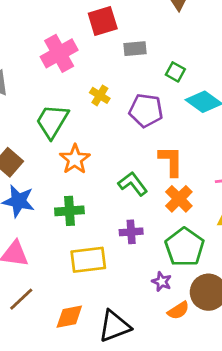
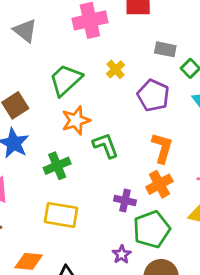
gray rectangle: (135, 49) -> (165, 49), moved
green L-shape: (133, 184) -> (106, 146), moved
green cross: (69, 211) -> (57, 166), turned -35
purple cross: (131, 232) -> (125, 201), moved

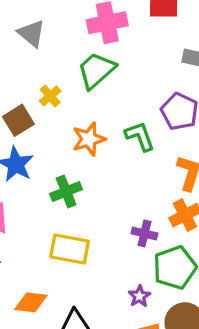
yellow cross: (116, 69) -> (50, 96), moved
green trapezoid: (66, 80) -> (96, 70), moved
green L-shape: (106, 146) -> (140, 136), moved

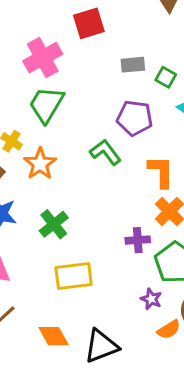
orange star: (89, 139) -> (40, 164), moved
orange diamond: (31, 302) -> (54, 336), turned 72

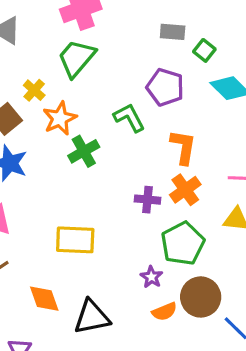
green cross: (54, 224) -> (84, 151), moved
purple cross: (138, 240) -> (147, 200), moved

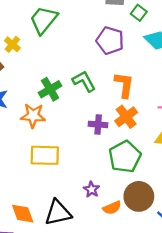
orange star: (60, 118) -> (33, 116), moved, turned 30
green L-shape: (129, 118) -> (84, 81), moved
purple star: (151, 277) -> (92, 189), moved
orange diamond: (44, 299) -> (23, 214), moved

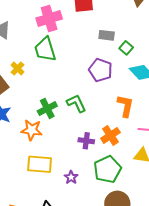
green trapezoid: (44, 20) -> (45, 49), turned -60
orange L-shape: (124, 85) -> (125, 106), moved
purple star: (92, 189) -> (71, 177), moved

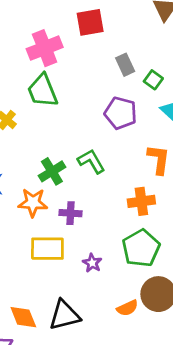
gray rectangle: (107, 35) -> (125, 65), turned 63
orange cross: (110, 135) -> (141, 201), turned 30
purple cross: (86, 141) -> (70, 213), moved

